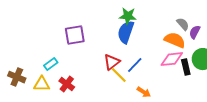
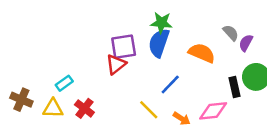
purple square: (75, 35) -> (124, 47), moved
orange semicircle: (175, 40) -> (202, 53), moved
pink diamond: (172, 59) -> (213, 111), moved
red triangle: (112, 62) -> (116, 64), moved
yellow line: (119, 75) -> (149, 110), moved

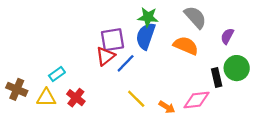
gray semicircle: (231, 33) -> (195, 17), moved, size x1.5
blue line: (170, 84) -> (126, 63), moved

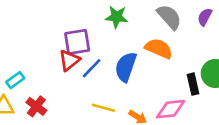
blue semicircle: (146, 36) -> (126, 67), moved
purple semicircle: (227, 36) -> (205, 17), moved
yellow line: (136, 99) -> (103, 108), turned -30

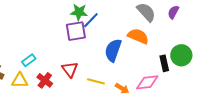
green star: (117, 17) -> (79, 12), moved
red triangle: (69, 60) -> (70, 69), moved, turned -30
blue line: (92, 68) -> (91, 20), moved

